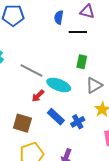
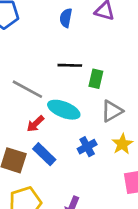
black line: (78, 32) -> (70, 65), moved
blue rectangle: (56, 117) -> (44, 154), moved
blue cross: (78, 122) -> (87, 147), moved

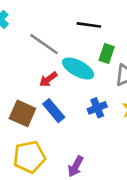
green rectangle: (96, 79) -> (107, 53), moved

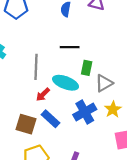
gray line: (44, 44) -> (36, 67), turned 65
blue cross: (97, 108) -> (85, 112), size x1.5

